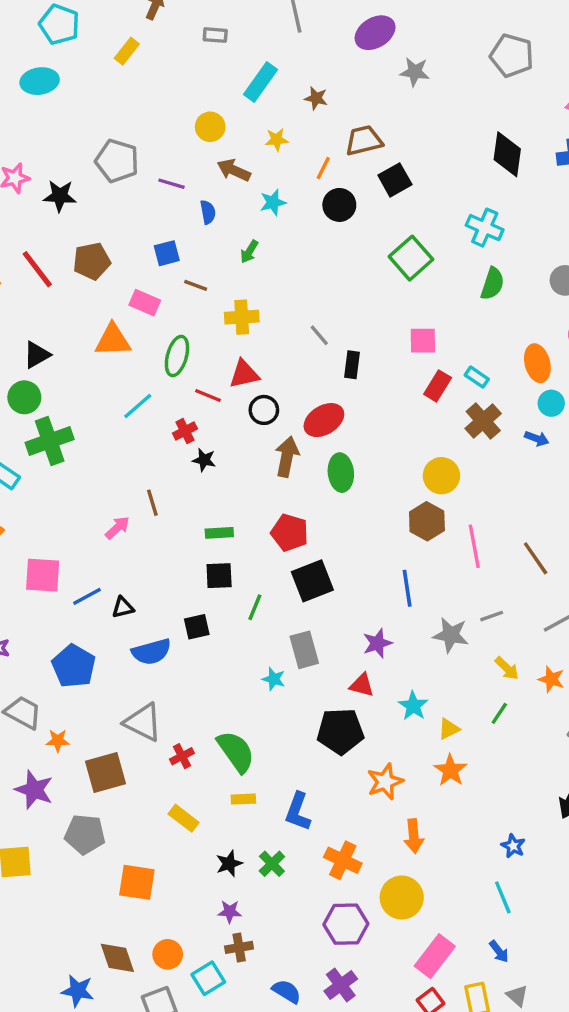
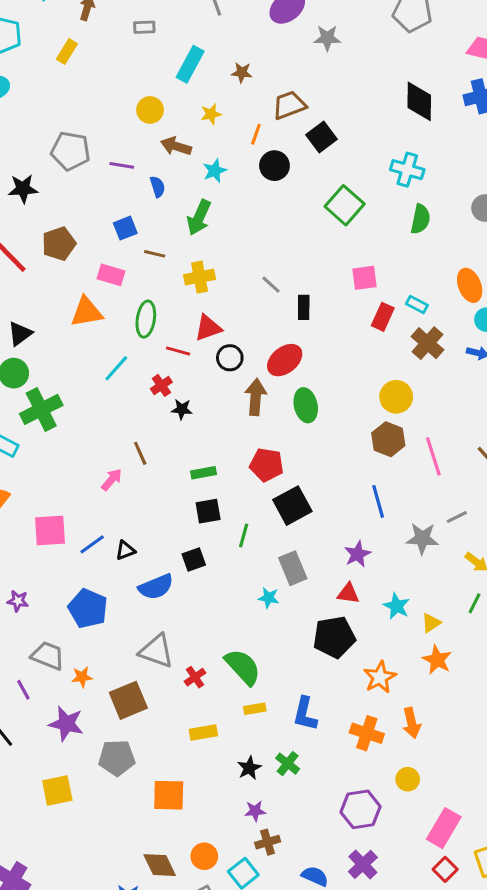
green arrow: (249, 252) -> (199, 217), size x1.6
yellow rectangle: (184, 818) -> (203, 732), turned -40
orange cross: (343, 860) -> (367, 733), moved
yellow circle: (402, 898) -> (408, 779), size x0.6

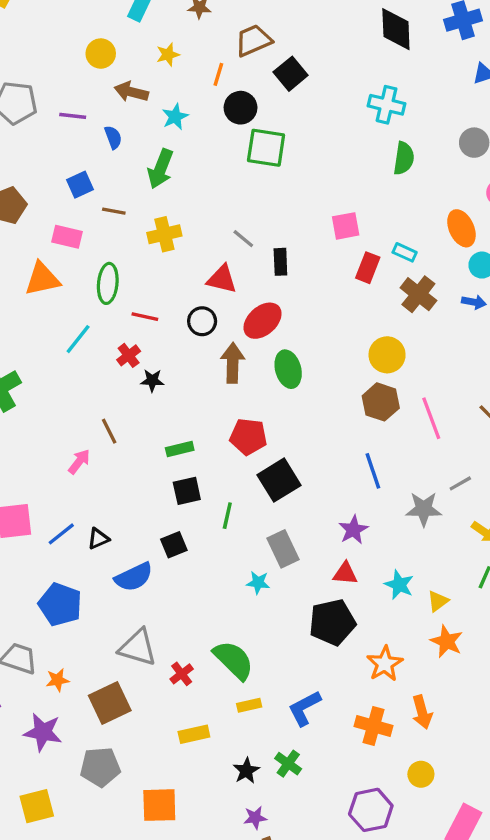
green square: (345, 205) -> (266, 148), moved, turned -30
red triangle: (208, 328) -> (222, 279), moved, turned 36
blue L-shape: (305, 714) -> (305, 708), turned 52

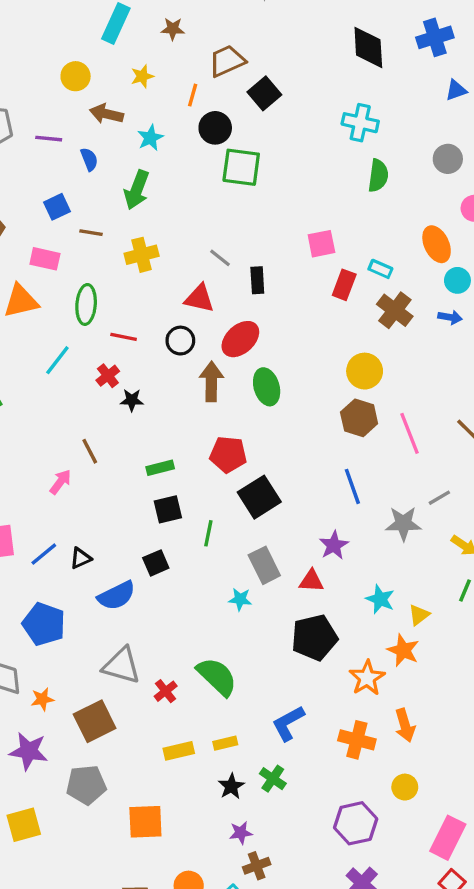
red triangle: (345, 573) -> (311, 581), moved
orange star: (447, 641) -> (403, 650), moved
yellow rectangle: (249, 705) -> (225, 743), moved

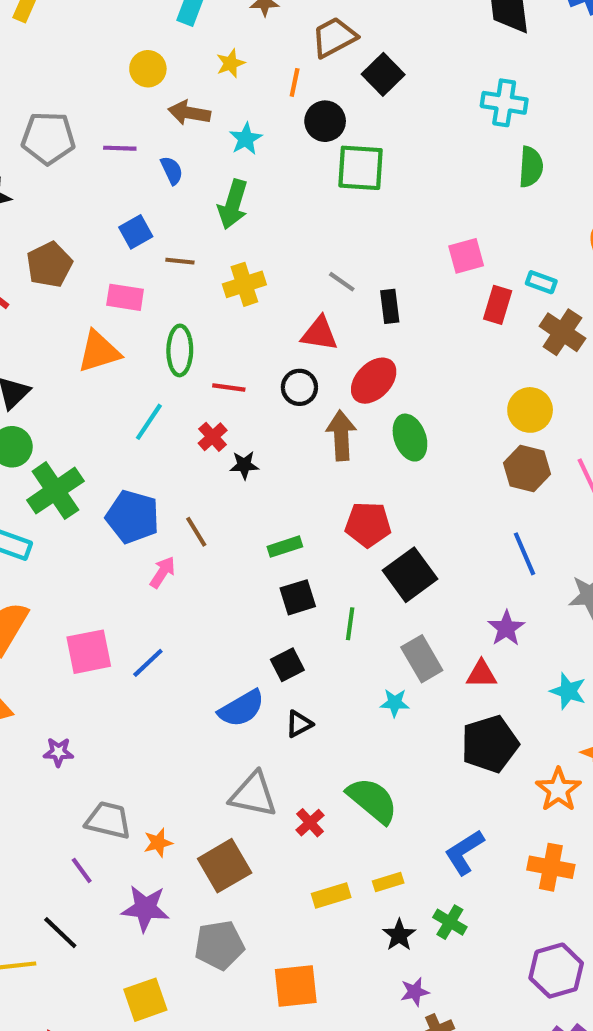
black triangle: (81, 558) -> (299, 724), moved
blue pentagon: (44, 624) -> (133, 517), moved

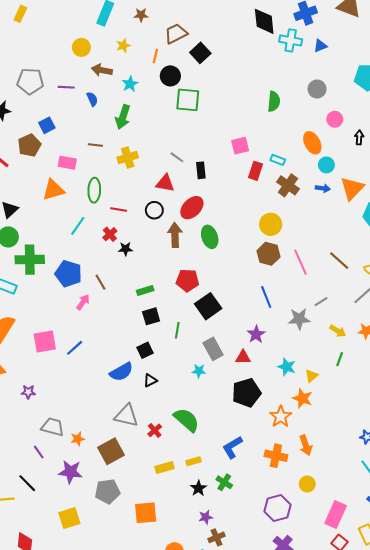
cyan cross: (504, 103) -> (291, 40), moved
blue square: (136, 232) -> (47, 125), moved
green cross: (55, 491) -> (30, 260), turned 32

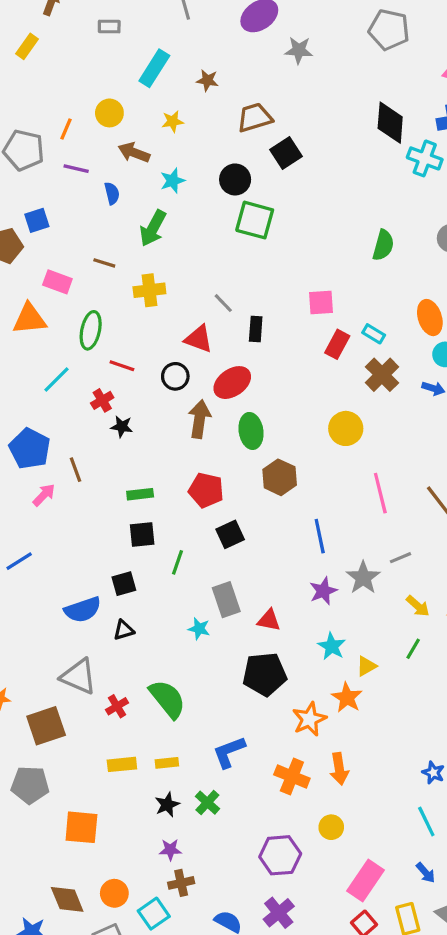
orange line: (155, 56) -> (66, 129), moved
brown hexagon: (268, 254) -> (280, 477), moved
black square: (208, 306) -> (230, 534), size x0.7
gray star: (299, 319) -> (363, 578), turned 30
purple star: (256, 334) -> (323, 591), moved

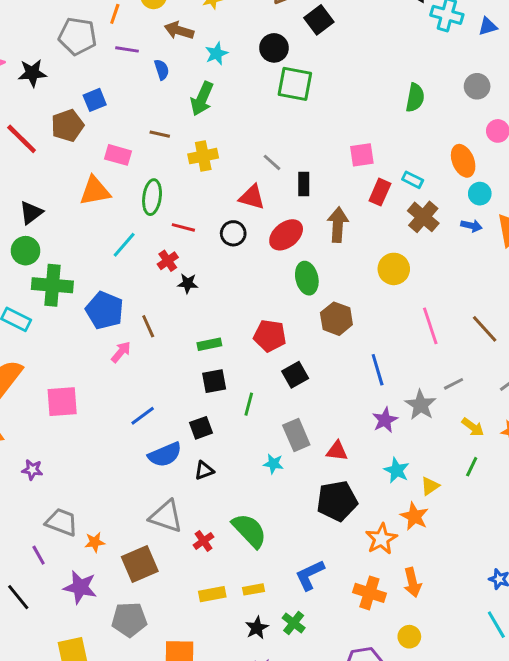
brown arrow: (199, 419) -> (338, 225), moved
blue line: (19, 561) -> (143, 416), moved

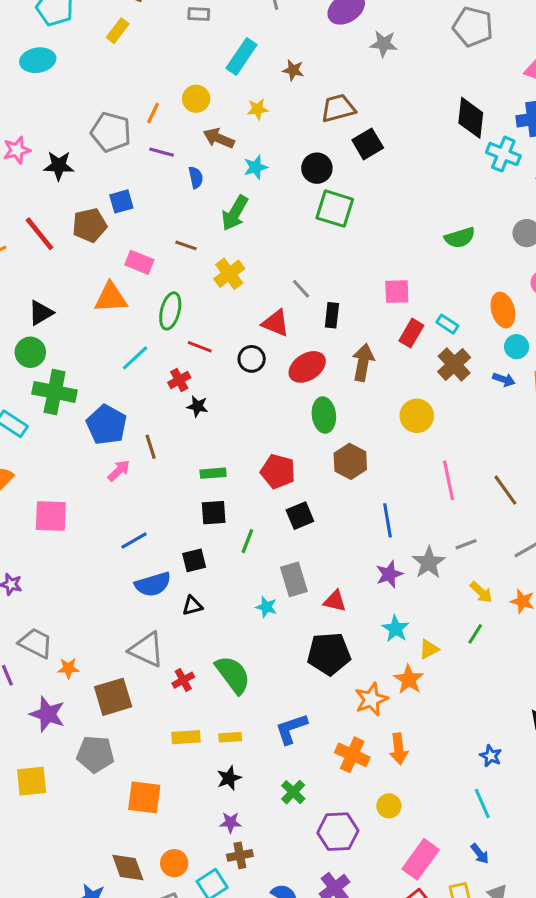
green semicircle: (415, 98) -> (460, 238), turned 56
yellow cross: (203, 156) -> (229, 274), turned -32
green cross: (294, 623) -> (293, 792), moved

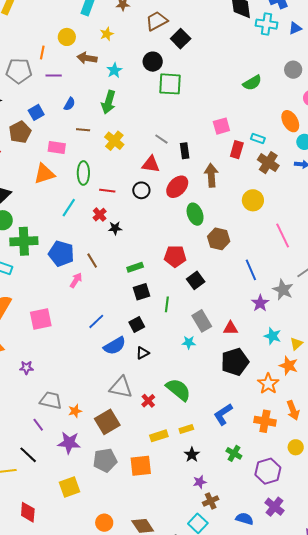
blue semicircle: (196, 177) -> (69, 104), moved, turned 56
orange square: (144, 797) -> (141, 466), moved
orange circle: (174, 863) -> (104, 523), moved

